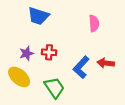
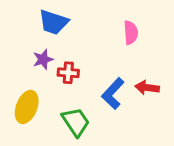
purple star: (27, 53) -> (43, 59), moved
yellow ellipse: (19, 77) -> (27, 107), turned 70

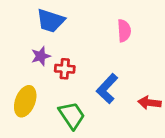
red arrow: (147, 88) -> (149, 103), moved

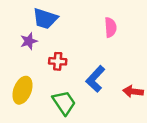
purple star: (41, 56) -> (29, 41), moved

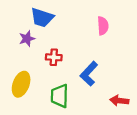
red arrow: (133, 91) -> (119, 101), moved
green trapezoid: (64, 103) -> (60, 96), turned -145

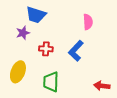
blue L-shape: (89, 74) -> (76, 51), moved

